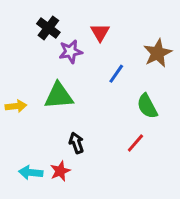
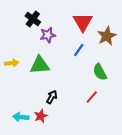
red triangle: (100, 32) -> (83, 22), moved, size x1.5
yellow arrow: (16, 106) -> (12, 63), moved
black arrow: (76, 143) -> (52, 97), turned 48

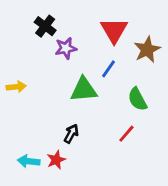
green triangle: (40, 65) -> (84, 90), moved

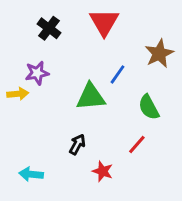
red triangle: (114, 30) -> (104, 22), moved
purple star: (66, 48) -> (37, 73), moved
red star: (56, 160) -> (103, 171), moved, turned -30

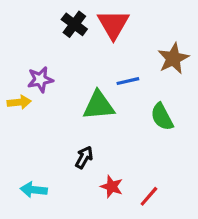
black cross: (49, 28) -> (74, 24), moved
blue line: (117, 74) -> (128, 81), turned 42
red line: (137, 144) -> (149, 196), moved

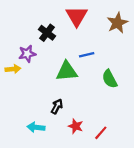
black cross: (74, 24) -> (47, 33), moved
brown star: (173, 58) -> (117, 23), moved
cyan arrow: (34, 190) -> (36, 127), moved

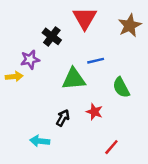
red star: (76, 126) -> (94, 112), moved

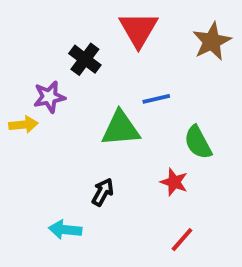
red star: (94, 112) -> (174, 182), moved

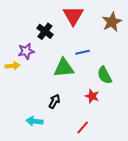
red line: (182, 240) -> (83, 127), moved

